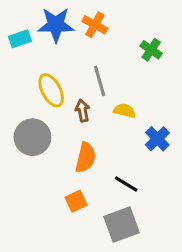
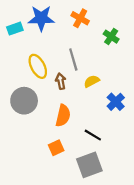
orange cross: (95, 25) -> (80, 18), moved
yellow semicircle: (125, 111) -> (92, 81), turned -42

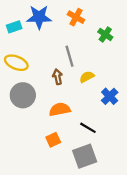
yellow ellipse: (38, 66) -> (16, 63), moved, turned -40
orange semicircle: (63, 116) -> (60, 109), turned -114

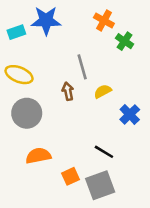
orange cross: (76, 17) -> (104, 21), moved
orange semicircle: (60, 109) -> (38, 156), moved
orange square: (53, 140) -> (70, 176), moved

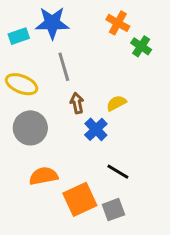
gray line: (82, 67) -> (64, 67), moved
blue cross: (130, 114) -> (96, 129), moved
orange square: (70, 176) -> (80, 199), size x1.6
gray square: (100, 185) -> (113, 210), size x0.7

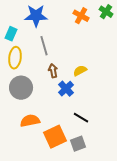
cyan rectangle: (19, 36) -> (11, 34), moved, turned -48
green cross: (141, 46) -> (106, 12), moved
yellow ellipse: (22, 84) -> (15, 58), turned 75

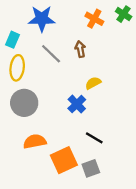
gray line: (44, 46) -> (51, 54), turned -30
brown arrow: (53, 71) -> (80, 49), moved

